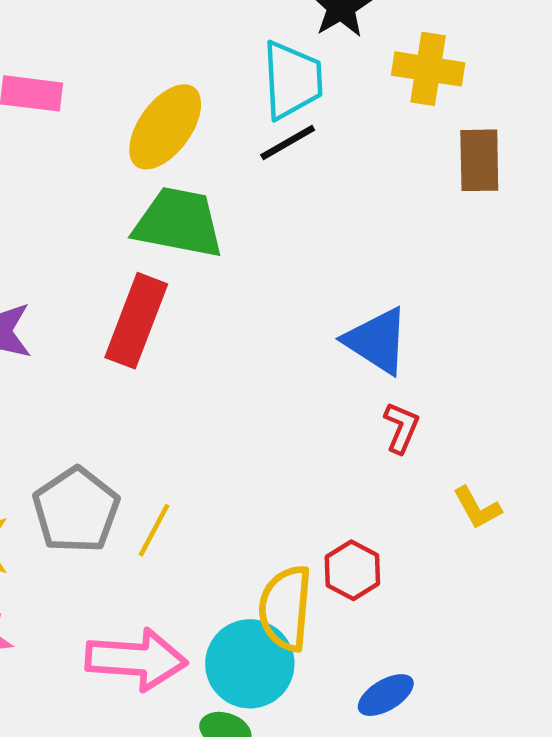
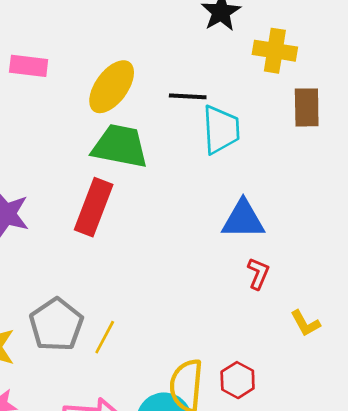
cyan trapezoid: (292, 80) -> (221, 130), moved
black line: (288, 142) -> (188, 96), turned 33
blue triangle: (377, 341) -> (243, 220), turned -33
red hexagon: (352, 570) -> (238, 380), moved

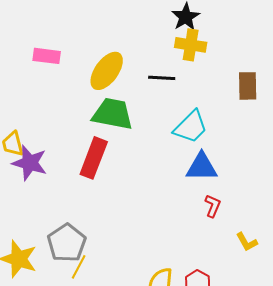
yellow cross: (275, 51) -> (191, 45), moved
cyan trapezoid: (221, 130) -> (191, 127), moved, turned 48
yellow line: (105, 337) -> (79, 267), moved

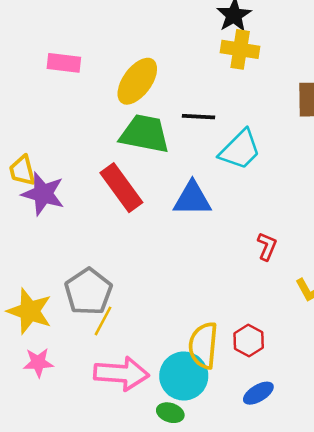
black line: (162, 78) -> (198, 117), moved
red rectangle: (94, 158) -> (121, 188), turned -57
blue triangle: (202, 167) -> (192, 199), moved

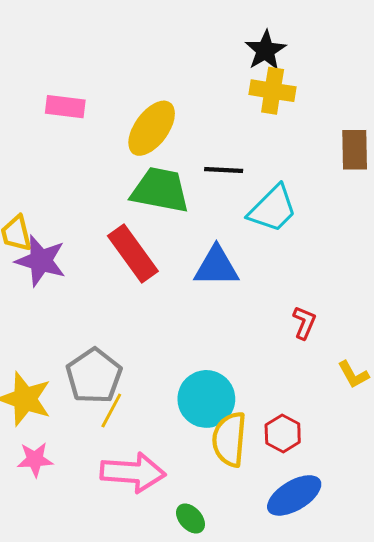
cyan circle: (184, 376) -> (206, 399), moved
blue ellipse: (258, 393) -> (294, 495), size x1.5
green ellipse: (170, 413) -> (190, 519), turned 30

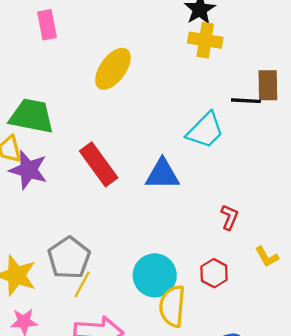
pink rectangle: (65, 107) -> (47, 25), moved, turned 72
black line: (224, 170) -> (246, 101), moved
green trapezoid: (160, 190) -> (32, 116), moved
red hexagon: (283, 434) -> (214, 273), moved

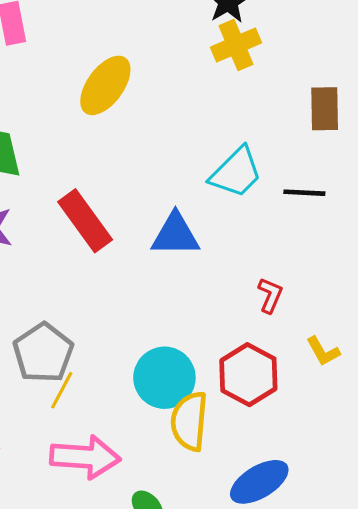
yellow cross: (205, 40) -> (236, 45), turned -32
black line: (246, 101) -> (304, 193), moved
red hexagon: (214, 273) -> (248, 375), size x1.5

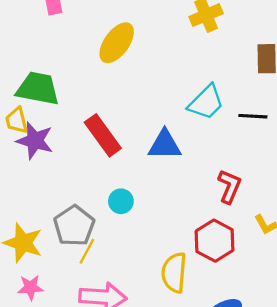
red L-shape: (270, 295) -> (229, 186), size x1.4
cyan circle: (164, 378) -> (121, 201), moved, size x0.6

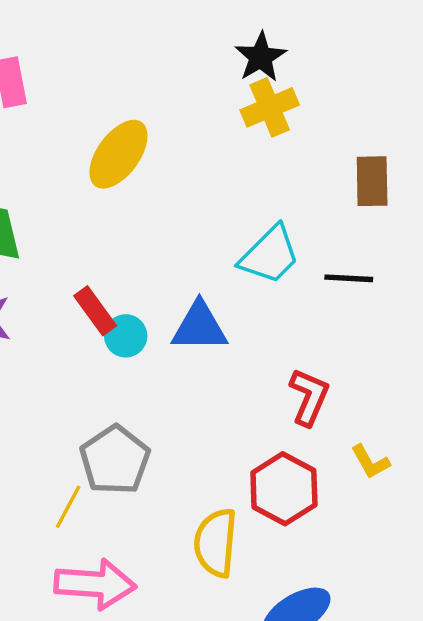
red rectangle: (103, 135) -> (95, 311), size x0.7
cyan circle: (121, 201) -> (126, 336), moved
gray pentagon: (74, 226) -> (115, 460), moved

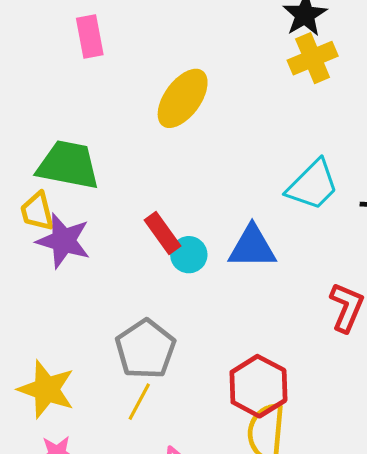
gray pentagon: (115, 460) -> (145, 349), moved
red hexagon: (284, 489) -> (258, 386), moved

